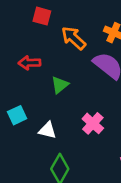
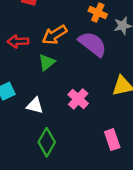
orange arrow: (74, 38) -> (55, 35), moved, turned -75

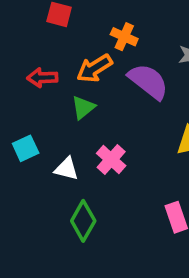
orange cross: (98, 13) -> (124, 37), moved
pink cross: (78, 99) -> (111, 160), moved

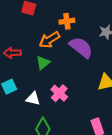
orange cross: (124, 37) -> (67, 21), turned -32
red arrow: (42, 78) -> (12, 53), moved

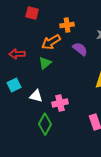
purple semicircle: (81, 47) -> (80, 49), size x0.7
pink cross: (59, 93) -> (60, 103), moved, turned 35

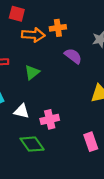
orange arrow: (51, 42) -> (33, 35), moved, turned -144
green diamond: (45, 124) -> (32, 144), turned -65

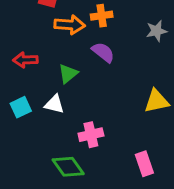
purple semicircle: (73, 56) -> (103, 52), moved
white triangle: (22, 111) -> (54, 104), moved

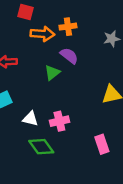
green triangle: (68, 74) -> (52, 73), moved
white triangle: (54, 104) -> (30, 119), moved

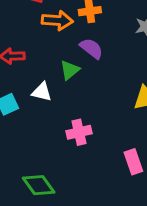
white triangle: (30, 119) -> (42, 92), moved
green diamond: (41, 147) -> (39, 185), moved

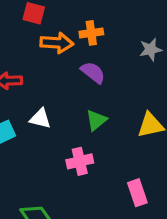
green triangle: (70, 70) -> (96, 120), moved

